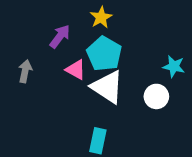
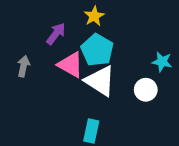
pink triangle: (76, 70) -> (71, 65), size x1.4

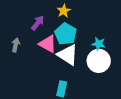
cyan star: (162, 62) -> (99, 44), moved
white circle: (146, 90) -> (99, 61), size x1.5

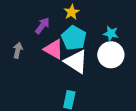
cyan star: (99, 44) -> (111, 33), moved
white circle: (99, 61) -> (111, 55), moved

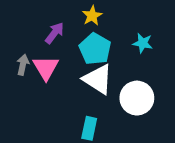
pink triangle: (54, 49) -> (46, 68), moved, turned 30
white circle: (111, 55) -> (137, 98), moved

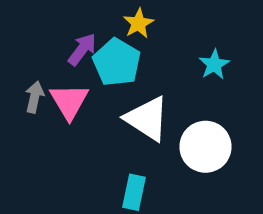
cyan star: (143, 43) -> (214, 64), turned 30
cyan pentagon: (95, 49) -> (117, 62), moved

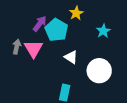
yellow star: (138, 23) -> (76, 13), moved
white triangle: (147, 119) -> (71, 57), size x0.6

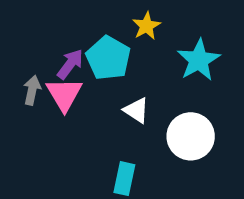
purple arrow: (40, 24) -> (70, 64), moved
cyan star: (103, 31) -> (199, 60), size x1.5

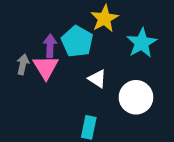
yellow star: (146, 26) -> (104, 19), size x1.4
purple arrow: (70, 64) -> (50, 46), turned -35

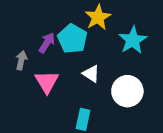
purple arrow: (50, 46) -> (47, 43), turned 30
pink triangle: (46, 67) -> (47, 82), moved

